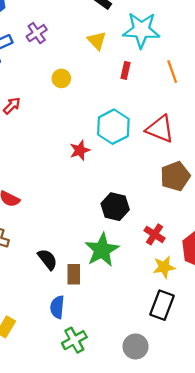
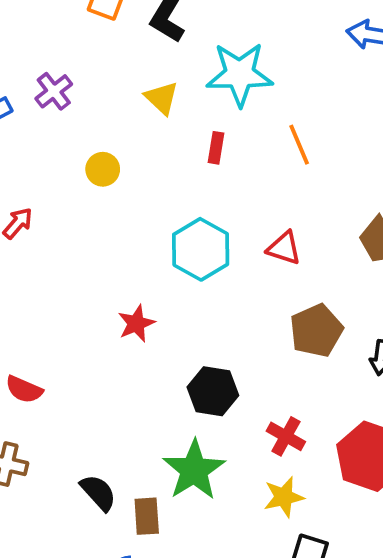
red triangle: (160, 129) -> (284, 248), size x0.7
red star: (80, 150) -> (136, 323), moved
yellow star: (164, 267) -> (284, 497), moved

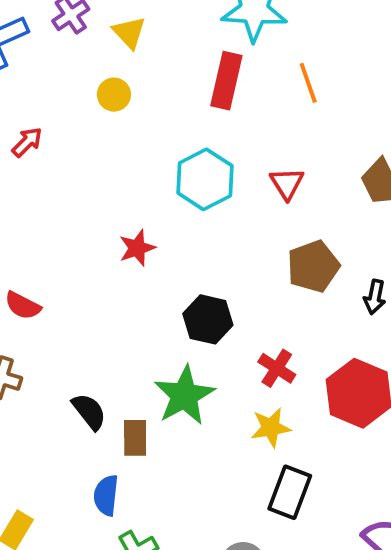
yellow triangle: (162, 98) -> (129, 32), moved
red rectangle: (216, 148) -> (226, 81), size x1.8
red triangle: (284, 248) -> (287, 183), turned 36

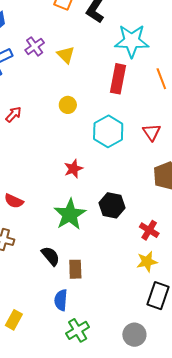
yellow circle: (114, 95) -> (68, 105), moved
green star: (184, 395) -> (70, 214), moved

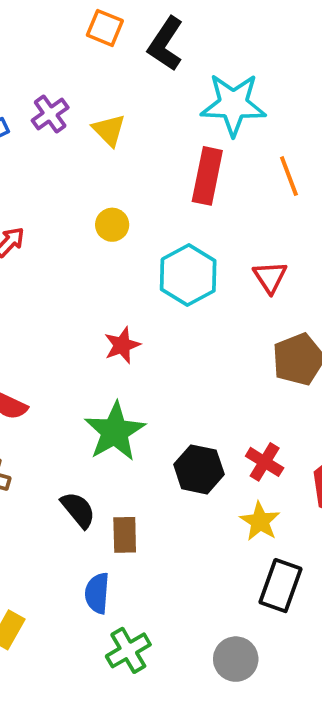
black hexagon: (112, 205) -> (199, 469), moved
yellow star: (147, 262) -> (260, 521), turned -30

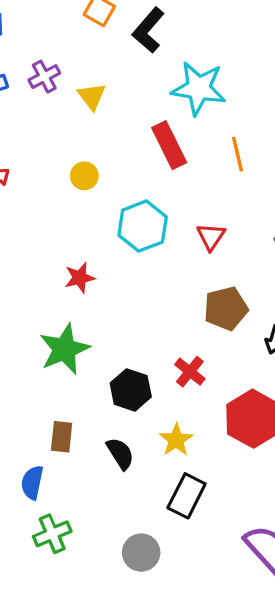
red rectangle: (207, 176) -> (169, 145), turned -45
red cross: (265, 462) -> (190, 372), moved
black semicircle: (78, 510) -> (120, 453), moved

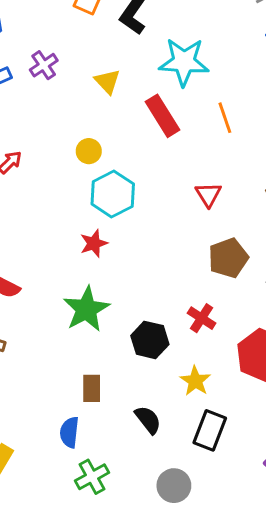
yellow triangle: (92, 96) -> (107, 81), moved
cyan hexagon: (143, 226) -> (113, 194), moved
black semicircle: (120, 453) -> (148, 420), moved

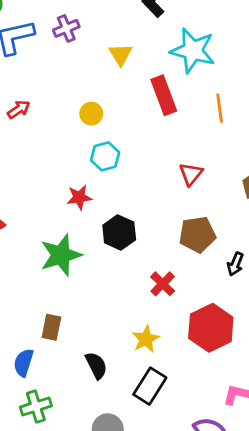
cyan hexagon: (113, 194) -> (105, 156), size x0.7
black hexagon: (150, 340) -> (119, 232), moved

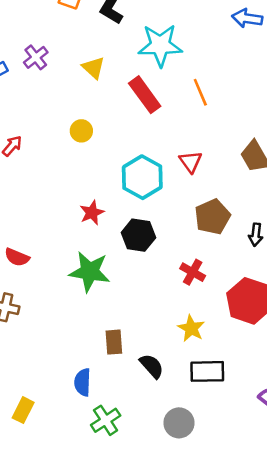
cyan hexagon: (105, 156) -> (142, 177), moved, size x1.5
green star: (61, 255) -> (90, 272), turned -30
brown rectangle: (51, 327) -> (114, 342), moved
black rectangle: (150, 386) -> (207, 371), turned 72

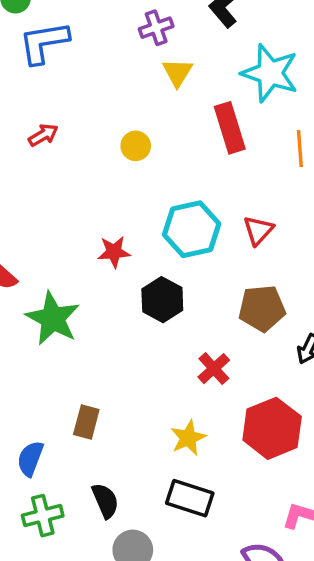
purple cross: (36, 57) -> (156, 28), moved
green star: (90, 272) -> (53, 318), moved
black semicircle: (152, 366) -> (105, 501), moved

